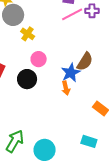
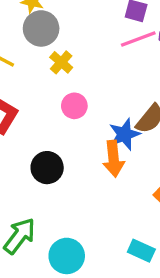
black circle: (27, 79) -> (47, 168), moved
orange arrow: (66, 88) -> (114, 159), size x1.5

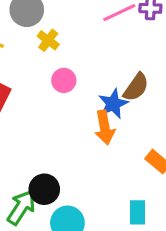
black circle: (47, 168) -> (44, 189), moved
cyan rectangle: (141, 251) -> (138, 212), turned 70

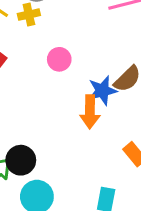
yellow cross: (48, 40) -> (29, 15), moved, turned 30

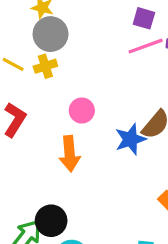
orange arrow: (90, 112) -> (70, 154), moved

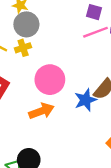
pink circle: (82, 111) -> (50, 80), size x1.6
orange arrow: (70, 154) -> (41, 111), turned -105

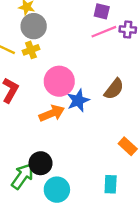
blue star: (85, 100) -> (78, 100), moved

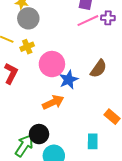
yellow cross: (31, 50) -> (27, 47), moved
orange arrow: (52, 113) -> (53, 102), moved
cyan rectangle: (111, 184) -> (93, 141), moved

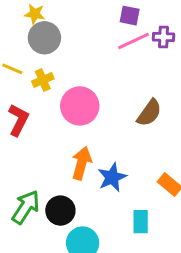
blue star: (69, 80) -> (112, 177), moved
orange arrow: (53, 102) -> (82, 163), turned -50
green arrow: (24, 146) -> (26, 207), moved

